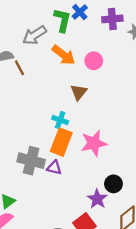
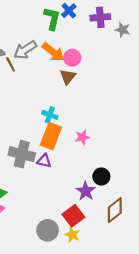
gray arrow: (35, 35) -> (25, 50), moved
pink circle: (94, 61) -> (72, 58), moved
brown triangle: (79, 92) -> (68, 77), moved
pink star: (94, 143) -> (82, 137), size x0.6

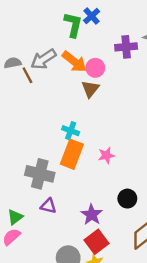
purple cross: (100, 17) -> (126, 47), moved
purple triangle: (44, 161) -> (48, 206), moved
purple star: (86, 191) -> (92, 215), moved

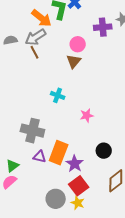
orange arrow: (74, 62) -> (41, 18), moved
brown line: (27, 75) -> (34, 52), moved
orange rectangle: (72, 154) -> (59, 153), moved

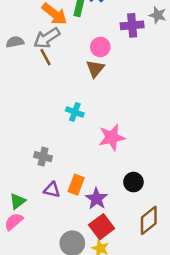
pink star: (87, 115) -> (112, 137), size x1.5
gray cross: (32, 131) -> (43, 157), size x0.6
orange rectangle: (59, 153) -> (76, 185), size x0.7

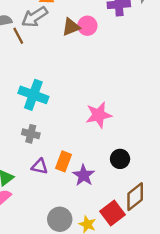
brown line: (46, 57) -> (18, 36), moved
brown triangle: (95, 69) -> (71, 27), moved, turned 30
cyan cross: (75, 112) -> (33, 95), moved, size x1.6
red square: (102, 227) -> (112, 213), moved

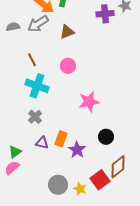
pink circle: (87, 26) -> (68, 66), moved
brown line: (18, 36) -> (32, 60), moved
gray cross: (31, 134) -> (35, 117), turned 32

